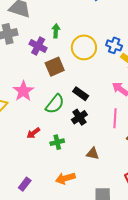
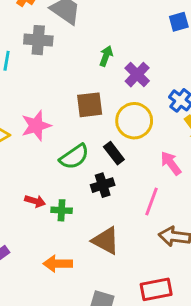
purple cross: (38, 46) -> (137, 75), moved
yellow circle: (84, 47) -> (134, 121), moved
red arrow: (33, 133) -> (35, 201), moved, turned -144
brown triangle: (93, 153) -> (106, 241), size x1.5

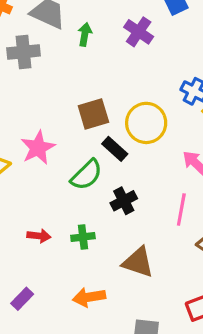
green arrow: (106, 56) -> (85, 34), moved
purple cross: (137, 75) -> (139, 32), moved
black rectangle: (114, 153) -> (115, 149), moved
red arrow: (35, 201) -> (39, 236), moved

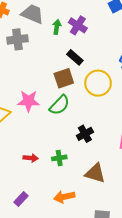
purple cross: (139, 32) -> (78, 25), moved
pink star: (38, 148) -> (28, 101), turned 30
black rectangle: (115, 149) -> (75, 57), moved
green semicircle: (87, 175) -> (59, 105), moved

